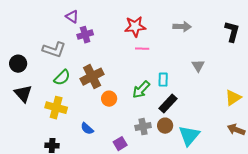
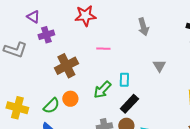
red star: (135, 27) -> (85, 16), moved
gray arrow: (182, 27) -> (143, 27), turned 72
brown cross: (92, 77) -> (66, 66), moved
green semicircle: (62, 78) -> (51, 106), moved

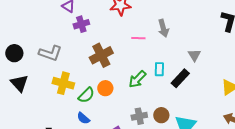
gray arrow: (143, 27) -> (163, 28), moved
gray L-shape: (15, 50) -> (50, 53), moved
black rectangle: (129, 104) -> (180, 78), moved
yellow cross: (17, 108) -> (63, 83), moved

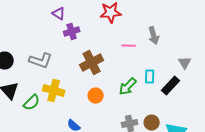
green semicircle: (86, 95) -> (32, 103), moved

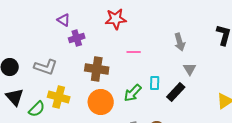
gray arrow: (154, 36) -> (180, 42), moved
brown cross: (92, 63) -> (97, 69), turned 35
orange circle: (96, 96) -> (101, 102), size x1.6

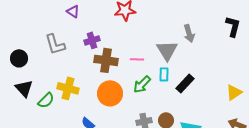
purple cross: (77, 38) -> (92, 40), moved
pink line: (134, 52) -> (137, 59), moved
gray L-shape: (46, 67) -> (55, 44), moved, turned 55
gray triangle: (190, 69) -> (167, 50), moved, size x1.6

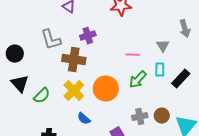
gray triangle: (167, 50) -> (163, 46), size x0.6
brown cross: (106, 60) -> (74, 60), moved
yellow cross: (68, 88) -> (74, 91), moved, turned 30

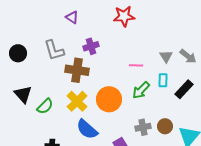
gray arrow: (185, 29) -> (188, 56), moved, turned -36
black circle: (15, 54) -> (18, 53), moved
blue semicircle: (84, 119) -> (87, 129), size x1.6

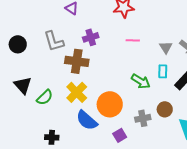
pink line: (136, 65) -> (133, 40), moved
green arrow: (141, 90) -> (141, 81), turned -102
orange circle: (109, 99) -> (110, 104), moved
brown circle: (165, 126) -> (165, 109), moved

